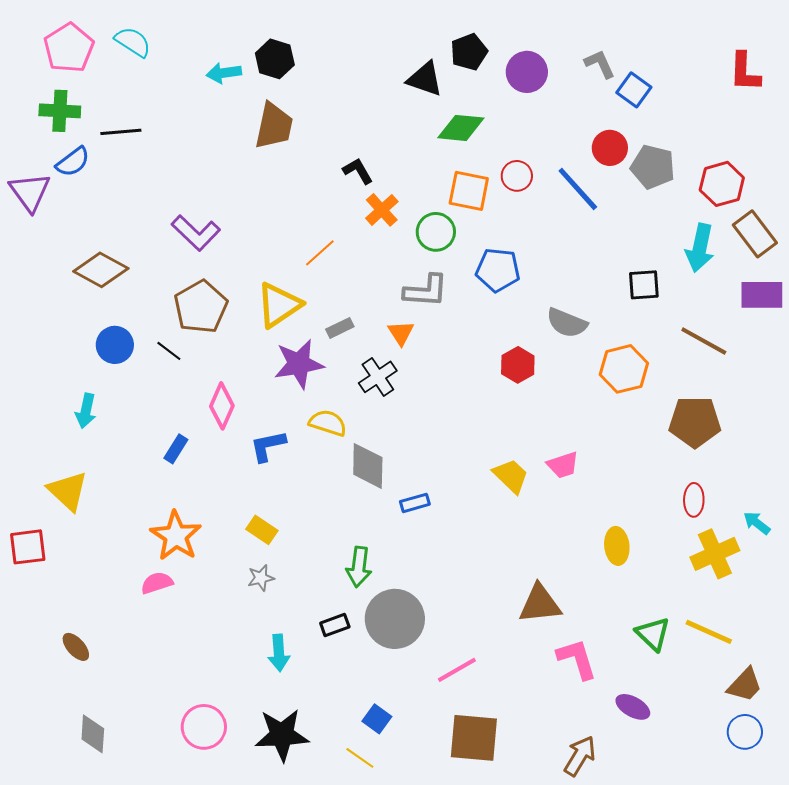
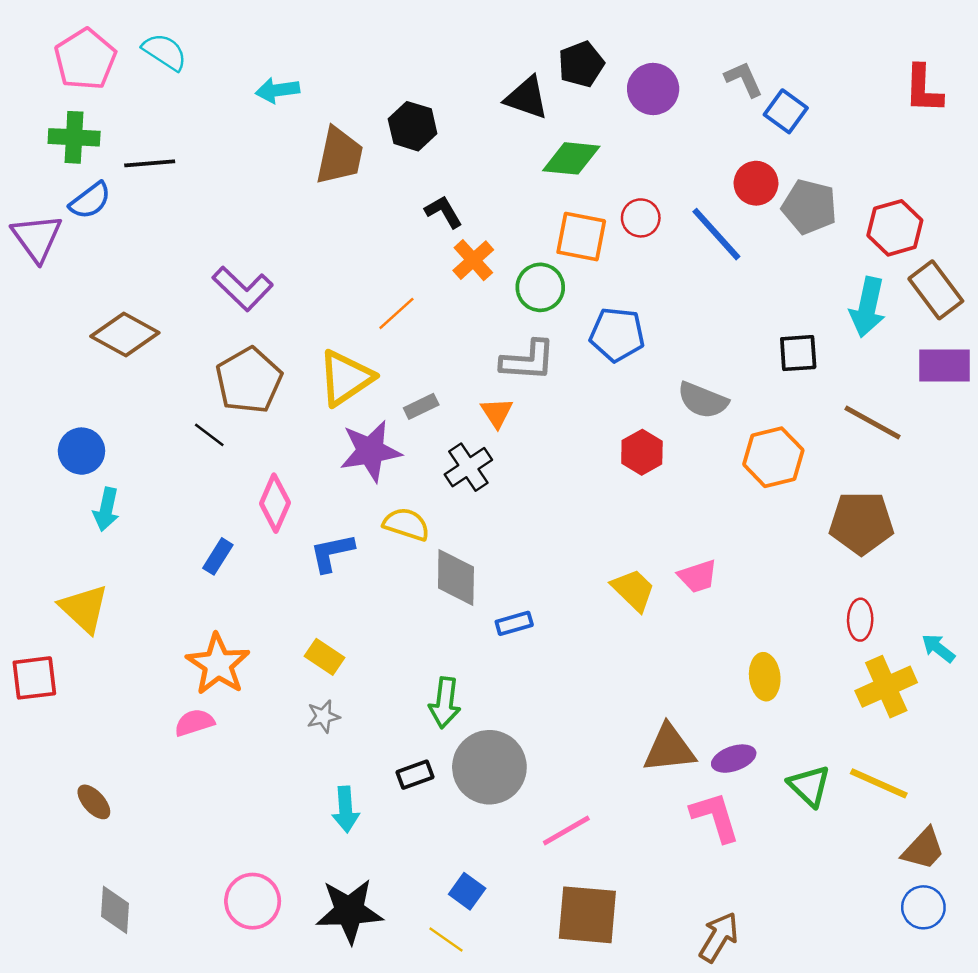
black hexagon: (275, 59) -> (413, 126), moved
blue circle: (115, 345) -> (81, 451), moved
purple ellipse: (633, 707) -> (734, 759), moved, turned -48

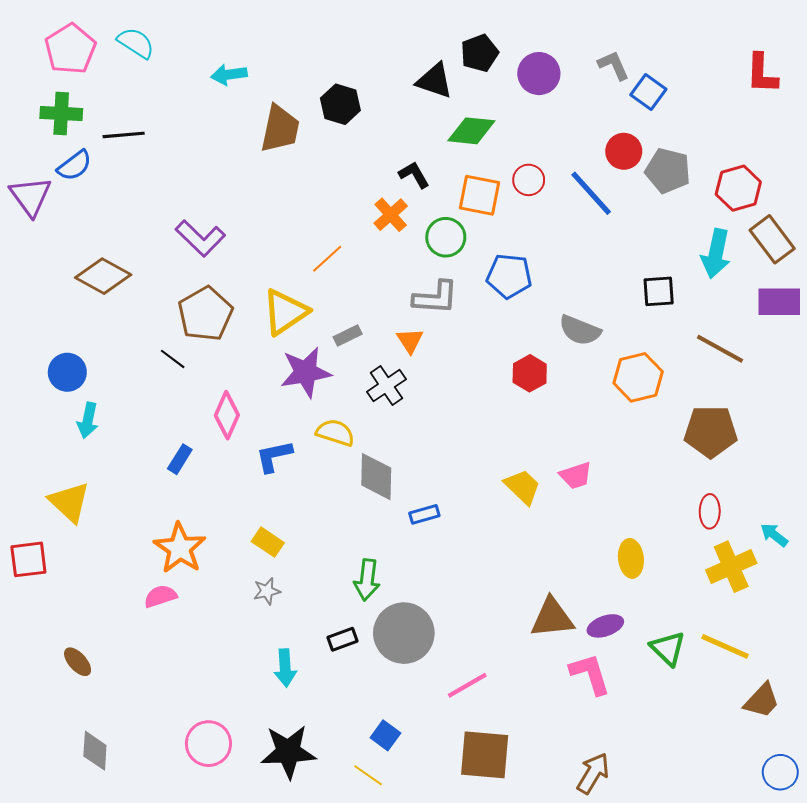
black L-shape: (444, 212) -> (414, 175), moved
blue circle: (923, 907) -> (780, 772), moved

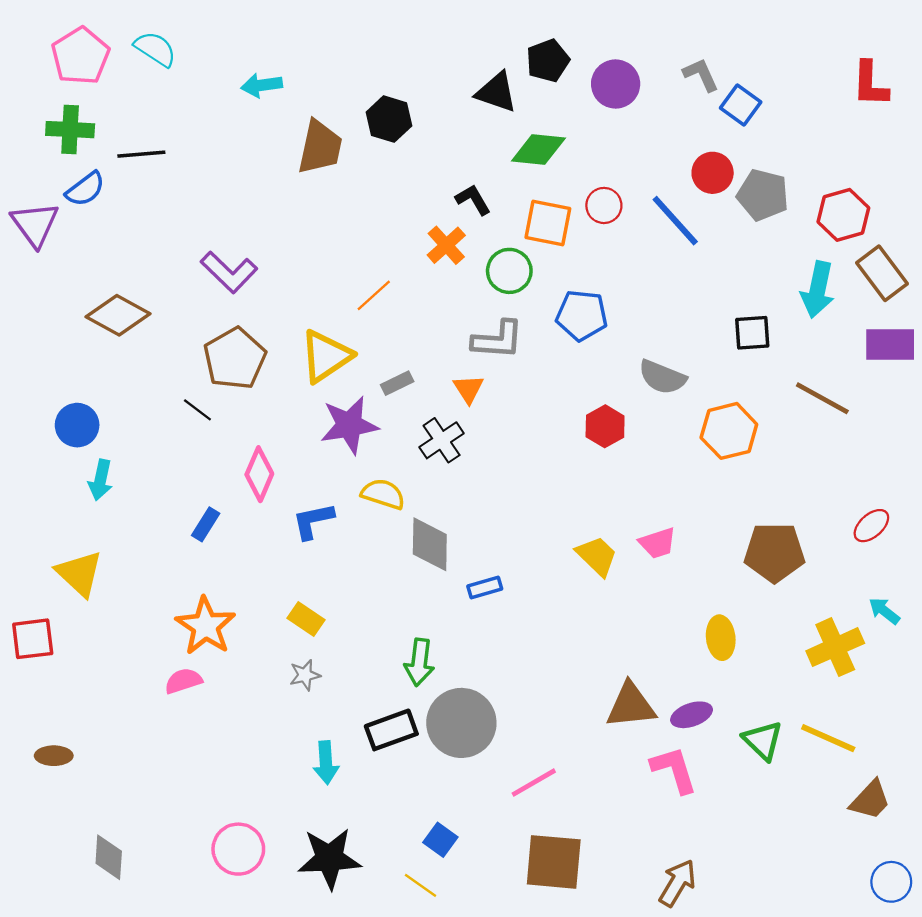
brown pentagon: (711, 432) -> (774, 552), moved
red ellipse: (710, 511) -> (871, 526), moved, turned 48
black rectangle: (342, 639) -> (391, 730), size x1.5
brown ellipse: (78, 662) -> (54, 756), moved, turned -48

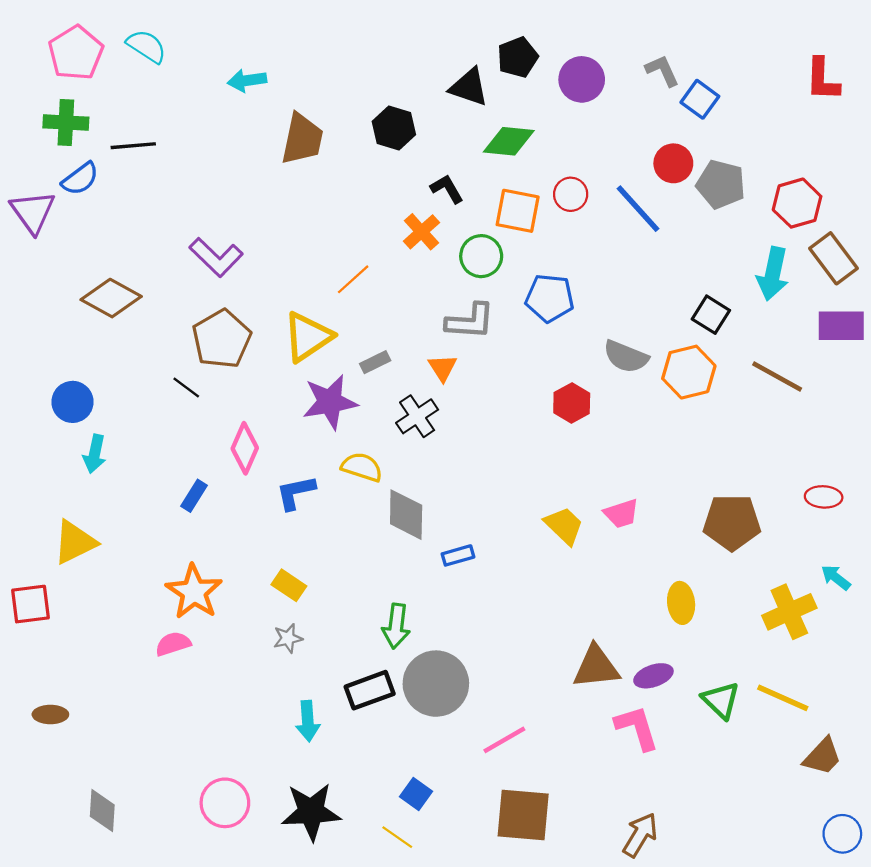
black hexagon: (389, 119) -> (394, 128), moved
black square: (752, 333) -> (711, 315), turned 36
orange hexagon: (729, 431) -> (689, 372), moved
red ellipse: (871, 526) -> (824, 497), turned 44
yellow triangle: (79, 573) -> (75, 542), turned 51

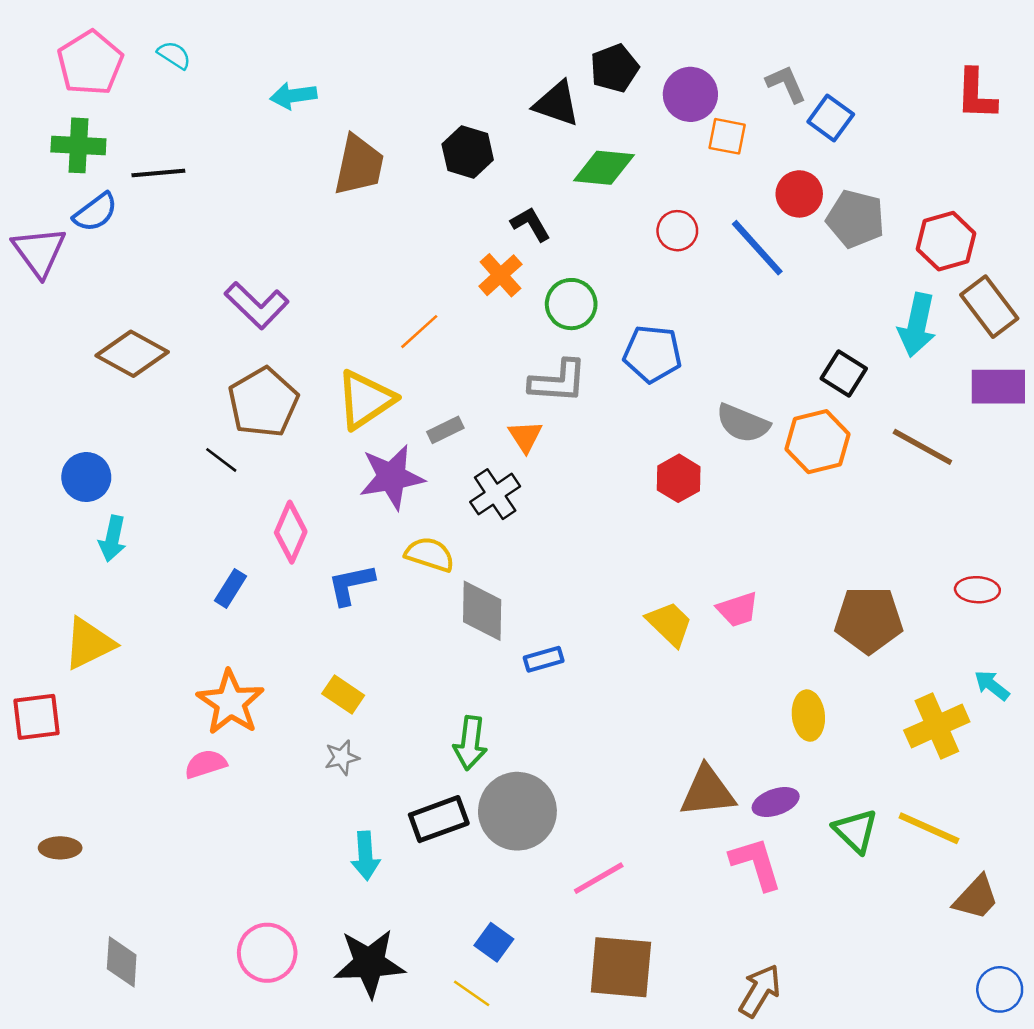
cyan semicircle: (146, 46) -> (174, 55), size x0.7
orange square: (518, 211) -> (727, 136), moved, size x0.7

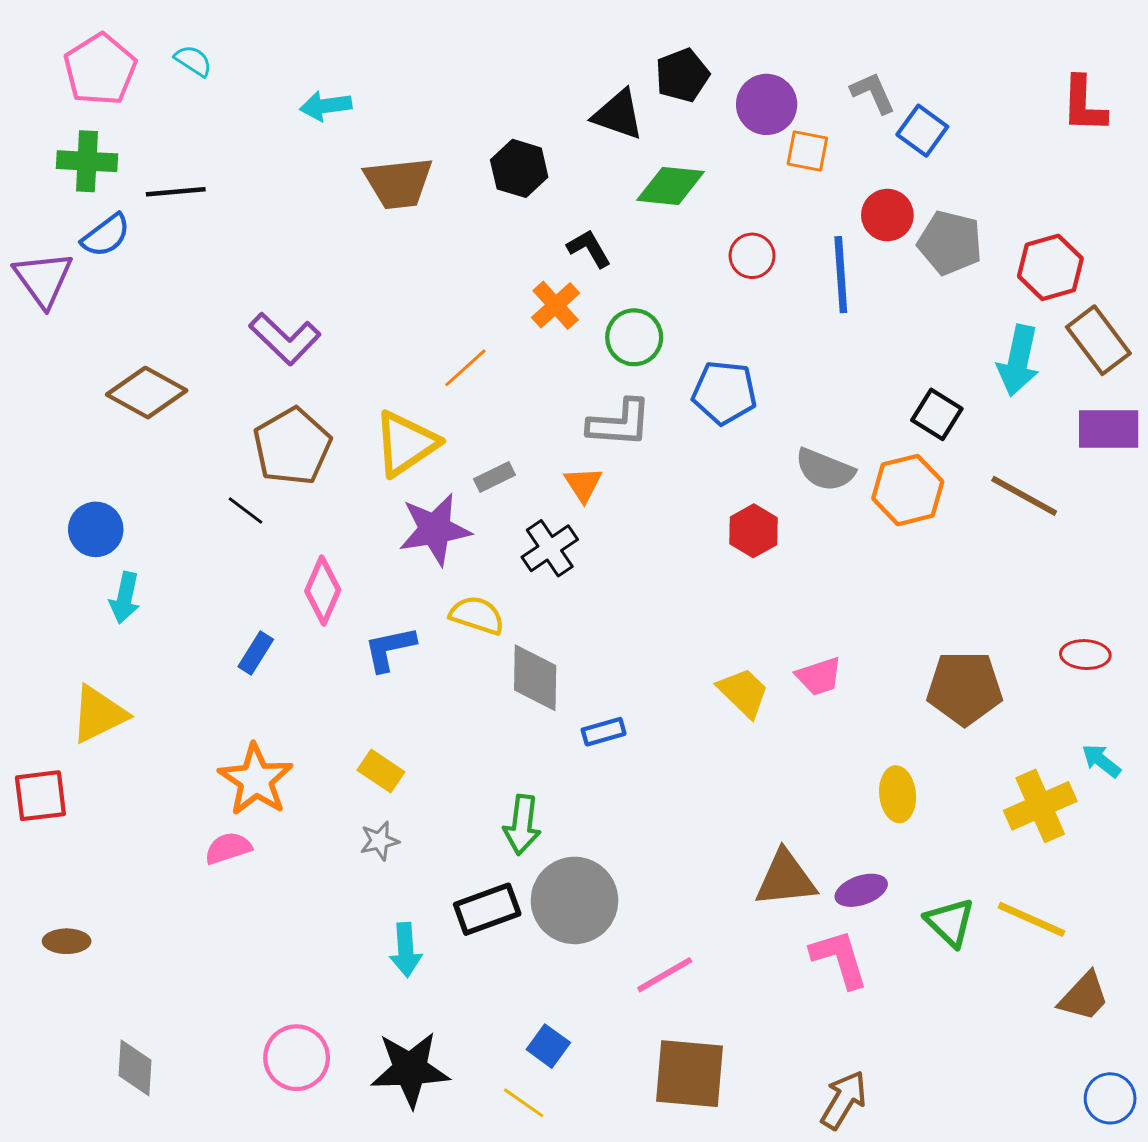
brown trapezoid: (359, 165) -> (398, 183), turned 72
blue line: (757, 248) -> (841, 275), turned 38

